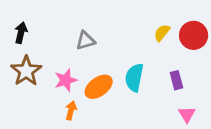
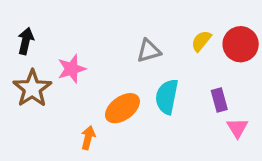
gray triangle: (85, 41) -> (149, 51), moved
pink star: (66, 80) -> (72, 69), moved
pink triangle: (187, 114) -> (237, 128), moved

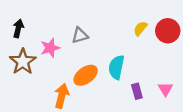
gray triangle: (149, 51) -> (80, 35), moved
purple rectangle: (219, 100) -> (137, 91), moved
orange arrow: (88, 138) -> (62, 96), size x1.5

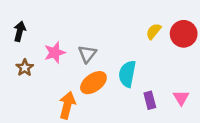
gray triangle: (80, 35) -> (87, 54), moved, turned -36
brown star: (23, 62) -> (25, 68), size x0.6

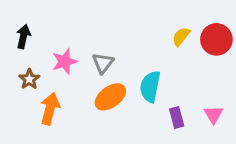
orange arrow: (67, 105) -> (50, 109), moved

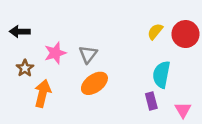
black arrow: (23, 36) -> (20, 31), turned -102
cyan semicircle: (150, 87) -> (161, 74), moved
pink triangle: (213, 115) -> (183, 110), moved

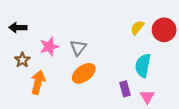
purple rectangle: (151, 101) -> (125, 89), moved
pink triangle: (183, 110) -> (147, 97), moved

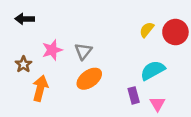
black arrow: (18, 28) -> (25, 19), moved
cyan semicircle: (143, 66) -> (153, 70), turned 50

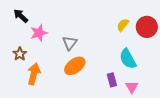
black arrow: (25, 19) -> (21, 16), turned 42
pink star: (52, 50) -> (39, 33), moved
cyan semicircle: (153, 70) -> (128, 59), turned -90

